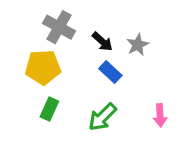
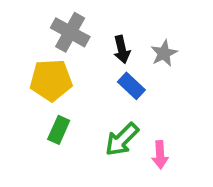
black arrow: (102, 42) -> (122, 49), turned 35
pink arrow: (160, 115) -> (160, 155), moved

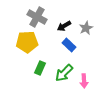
black arrow: (122, 49) -> (64, 26), turned 72
green rectangle: (59, 130) -> (40, 68), moved

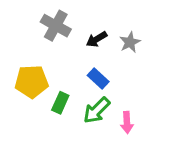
yellow pentagon: (27, 42) -> (32, 82), moved
blue rectangle: (69, 45) -> (98, 79), moved

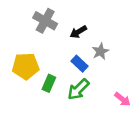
gray star: (130, 42) -> (100, 51), moved
pink arrow: (127, 122) -> (122, 99), moved, turned -49

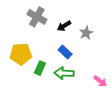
gray star: (100, 51) -> (86, 33), moved
green arrow: (78, 89) -> (64, 73), turned 48

